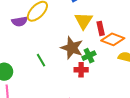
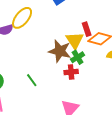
yellow triangle: (84, 21) -> (75, 40), moved
green line: (41, 60) -> (32, 80), moved

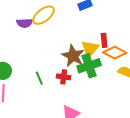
green cross: (78, 57) -> (89, 66), size x1.6
red cross: (71, 72) -> (64, 77), moved

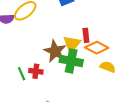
green cross: (89, 66) -> (71, 61), turned 30
red cross: (64, 77) -> (36, 71), moved

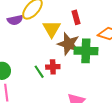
red rectangle: (86, 35) -> (76, 17), moved
yellow triangle: (72, 44) -> (52, 29), moved

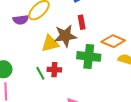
yellow triangle: (52, 29) -> (50, 43), moved, turned 42
brown star: (69, 44) -> (65, 36), moved, turned -30

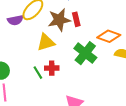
brown star: (65, 36) -> (59, 20), moved
green cross: (89, 56) -> (85, 53), turned 35

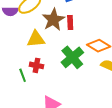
brown star: (59, 20) -> (53, 20), turned -30
green line: (38, 73) -> (23, 75), moved

